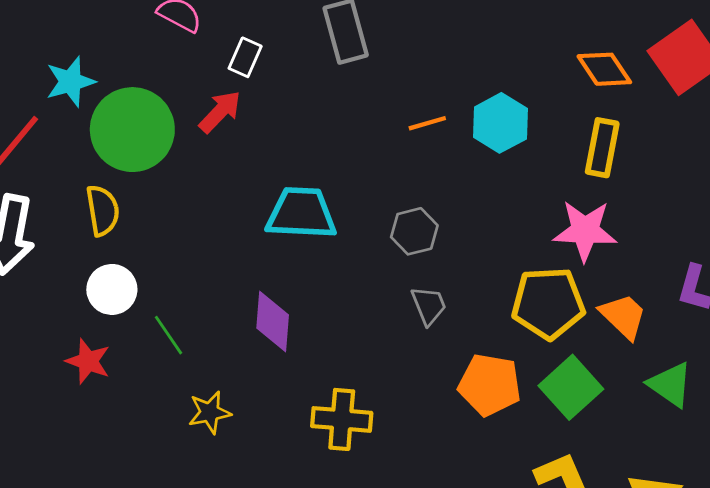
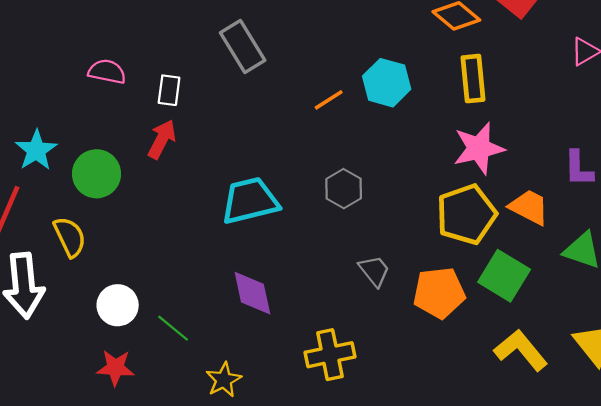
green circle: (132, 130) -> (97, 174), size x0.7
yellow semicircle: (103, 210) -> (70, 237), moved
gray trapezoid: (429, 305) -> (374, 271), moved

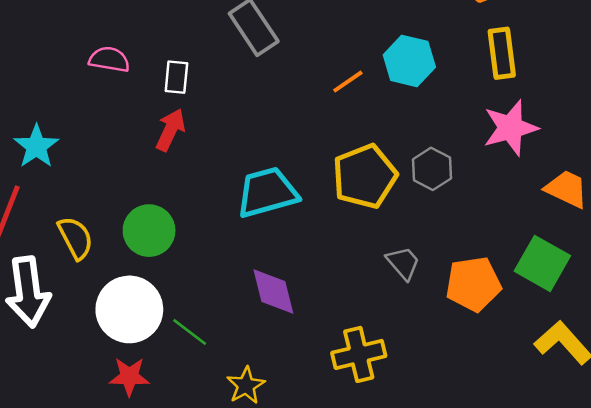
green circle: (97, 174) -> (149, 231), moved
gray hexagon: (344, 189) -> (432, 169), moved
yellow pentagon: (466, 214) -> (365, 176), moved
white circle: (118, 305) -> (129, 309), size x1.5

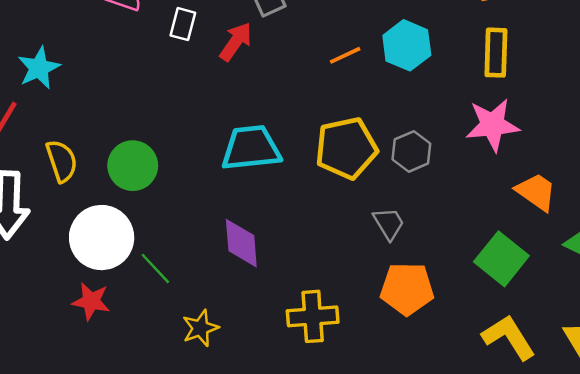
red arrow: (170, 130) -> (236, 42), moved
gray trapezoid: (403, 263) -> (389, 223), moved
orange pentagon: (473, 284) -> (407, 289), moved

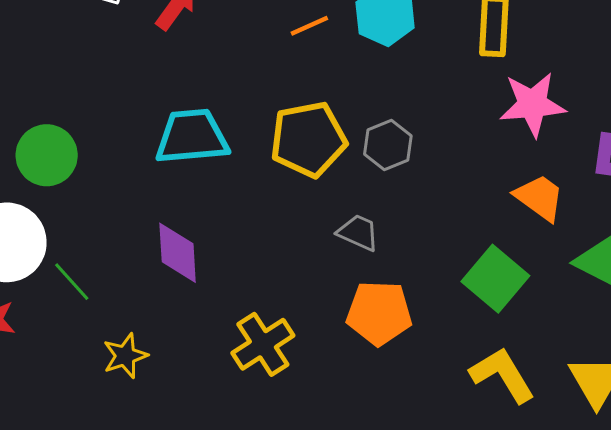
pink star: (492, 125) -> (532, 104), moved
gray trapezoid: (389, 223) -> (358, 233), turned -36
yellow cross: (313, 316) -> (263, 344), turned -30

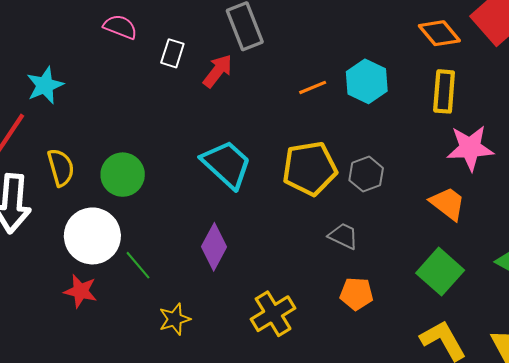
cyan trapezoid: (192, 137) -> (227, 164), turned 46
orange trapezoid: (540, 198) -> (448, 203), moved
purple diamond: (178, 253) -> (214, 247), turned 30
orange pentagon: (379, 313) -> (357, 294), size x0.7

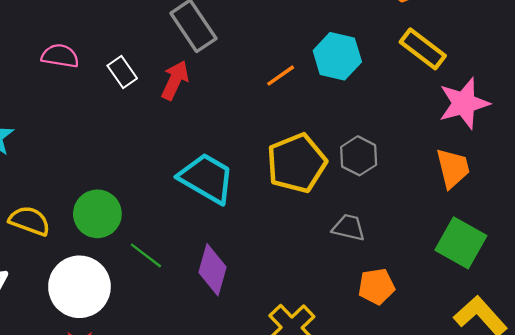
white rectangle: (172, 53) -> (122, 72), turned -40
yellow rectangle: (444, 91) -> (423, 49), turned -45
yellow semicircle: (61, 168) -> (29, 221), turned -42
orange trapezoid: (448, 203) -> (453, 168), turned 51
green line: (138, 265) -> (146, 255), moved

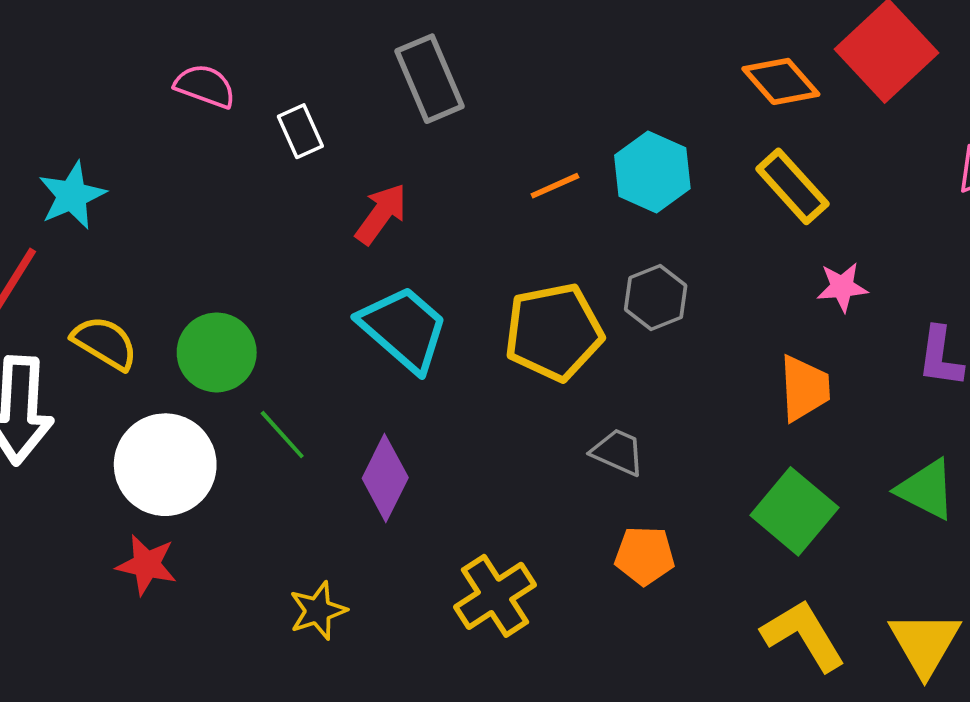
red arrow: (175, 80) -> (381, 214), moved
pink star: (464, 103) -> (842, 287), size x0.6
gray hexagon: (359, 156) -> (656, 298), moved

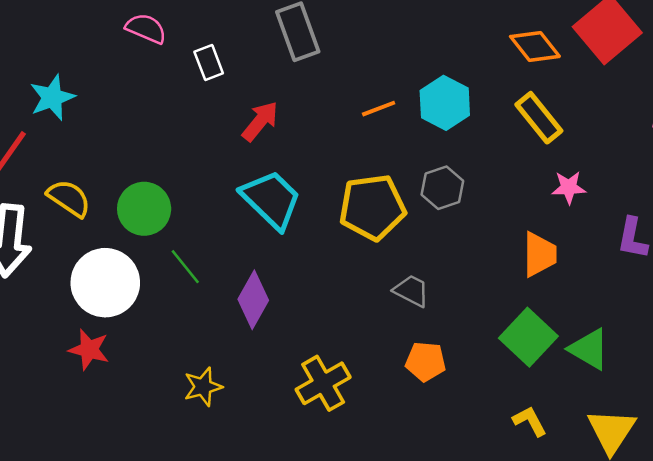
green triangle: (926, 489) -> (589, 349), moved
yellow L-shape: (803, 635) -> (530, 421), size x0.6

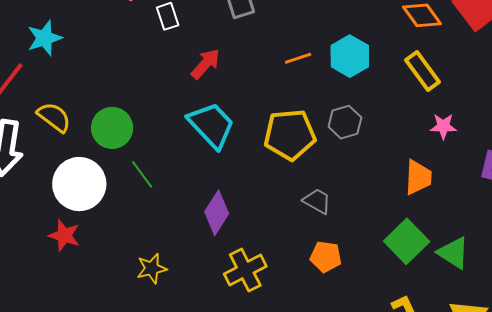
purple diamond: (253, 300) -> (217, 213), moved

